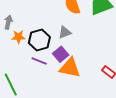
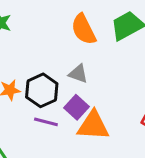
gray triangle: (65, 32) -> (78, 74), turned 48

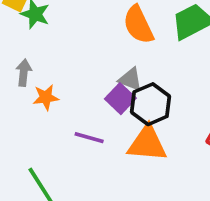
black hexagon: (42, 90) -> (151, 104), moved
purple square: (77, 107) -> (120, 99), moved

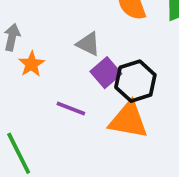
gray triangle: (130, 79) -> (88, 44), moved
orange star: (46, 97) -> (31, 64), turned -30

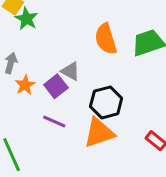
purple square: (106, 73) -> (56, 86), moved
orange triangle: (128, 120) -> (99, 133), turned -32

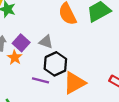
purple square: (56, 86) -> (21, 43), moved
black hexagon: (106, 102) -> (55, 64), moved

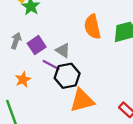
orange star: (15, 58) -> (23, 79), moved
purple line: (40, 80) -> (51, 65), moved

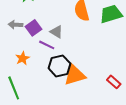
gray arrow: (16, 41) -> (15, 25), turned -104
black hexagon: (67, 76) -> (59, 66), moved

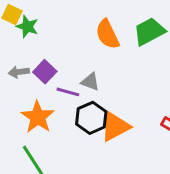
gray triangle: (57, 32) -> (90, 82), moved
orange star: (23, 58) -> (38, 117), size x1.6

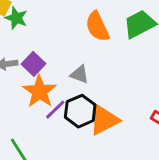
purple line: (68, 92) -> (55, 110), moved, turned -60
orange star: (38, 117) -> (40, 91), moved

